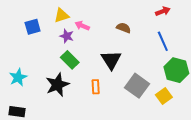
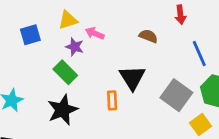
red arrow: (163, 11) -> (180, 15), moved, turned 104
green rectangle: (70, 60) -> (65, 72), moved
gray square: (137, 86) -> (176, 95), moved
orange rectangle: (96, 87) -> (112, 100), moved

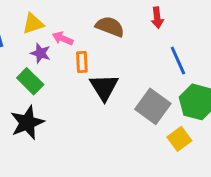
brown semicircle: (148, 36) -> (110, 27), moved, size x1.4
orange rectangle: (112, 100) -> (82, 62), moved

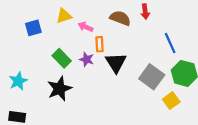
red arrow: (157, 18) -> (145, 12), moved
purple star: (40, 53) -> (87, 59), moved

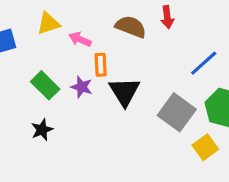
blue line: (170, 43) -> (204, 63), turned 72
black star: (59, 89) -> (42, 130), size x0.6

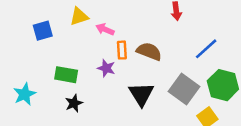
brown semicircle: (131, 27) -> (149, 51), moved
green rectangle: (45, 85) -> (66, 75), moved, turned -35
black triangle: (124, 92) -> (141, 94), moved

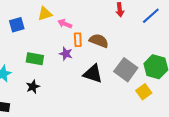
blue line: (206, 49) -> (151, 16), moved
black triangle: (141, 94) -> (93, 74), turned -40
black star: (74, 103) -> (33, 87), moved

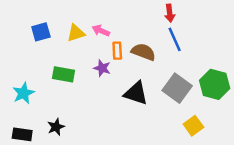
yellow triangle: (45, 14) -> (76, 33), moved
blue line: (151, 16) -> (175, 39), moved, turned -72
black star: (33, 87) -> (56, 127), moved
yellow square: (144, 92) -> (193, 126), moved

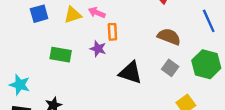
blue line: (175, 39) -> (209, 21), moved
brown semicircle: (143, 52) -> (169, 37), moved
gray square: (177, 88) -> (170, 68), size x0.6
cyan star: (23, 93) -> (20, 85), moved, turned -30

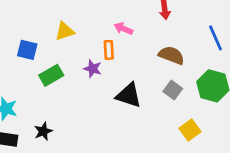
pink arrow: (97, 13) -> (123, 29), moved
blue square: (39, 14) -> (27, 50), moved, turned 30
green rectangle: (61, 55) -> (51, 75), turned -40

